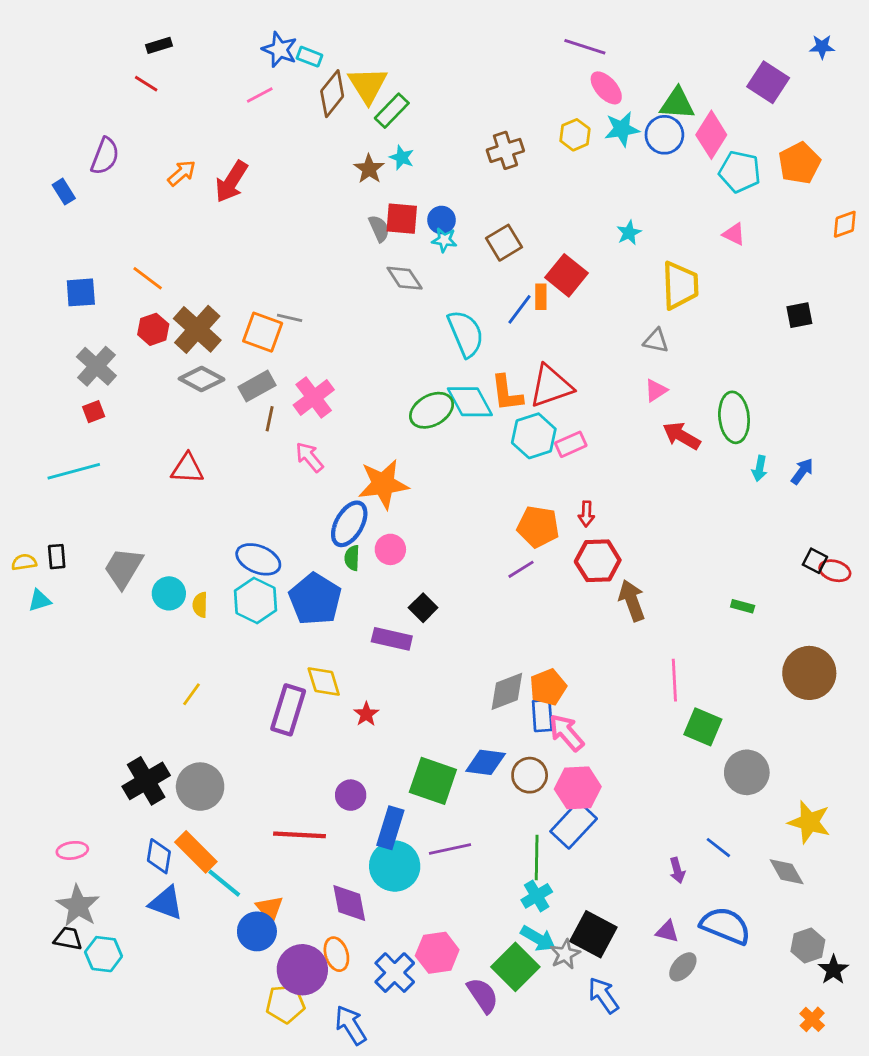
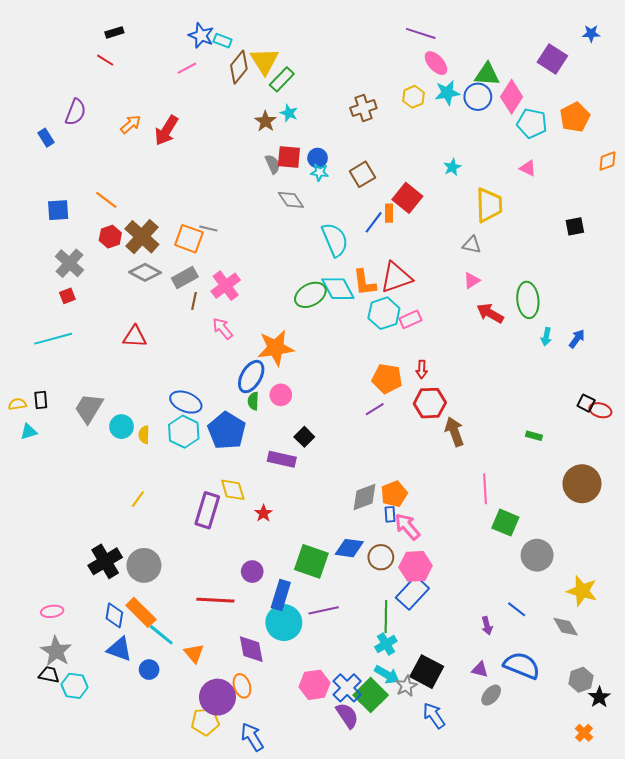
blue rectangle: (542, 716) -> (390, 514), size x0.7
blue circle: (257, 931) -> (149, 670), moved, size x0.7
blue cross: (395, 973) -> (347, 688), moved

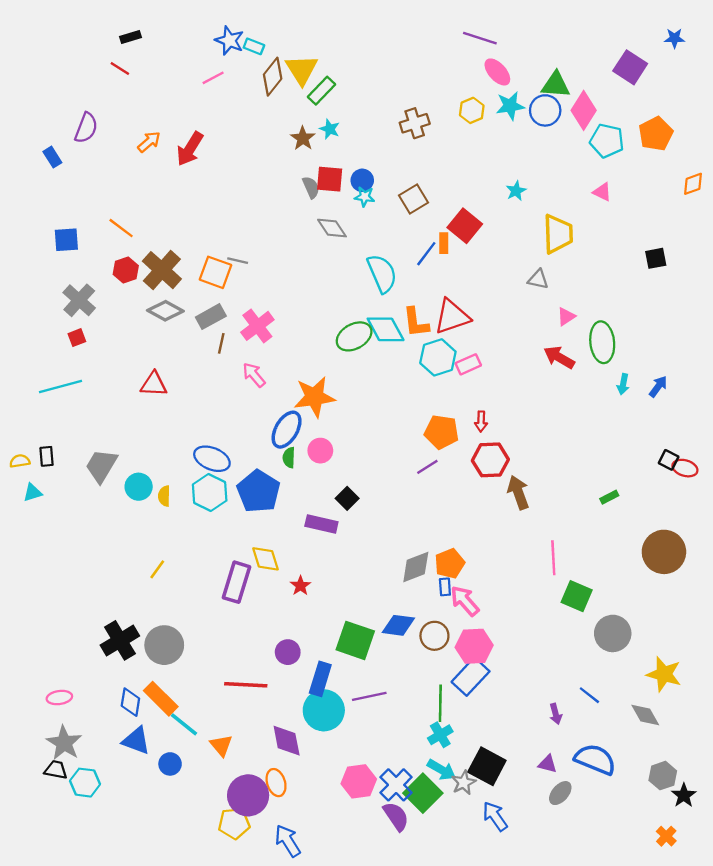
pink triangle: (472, 281) -> (566, 317), moved
green rectangle: (534, 436) -> (609, 497), turned -42

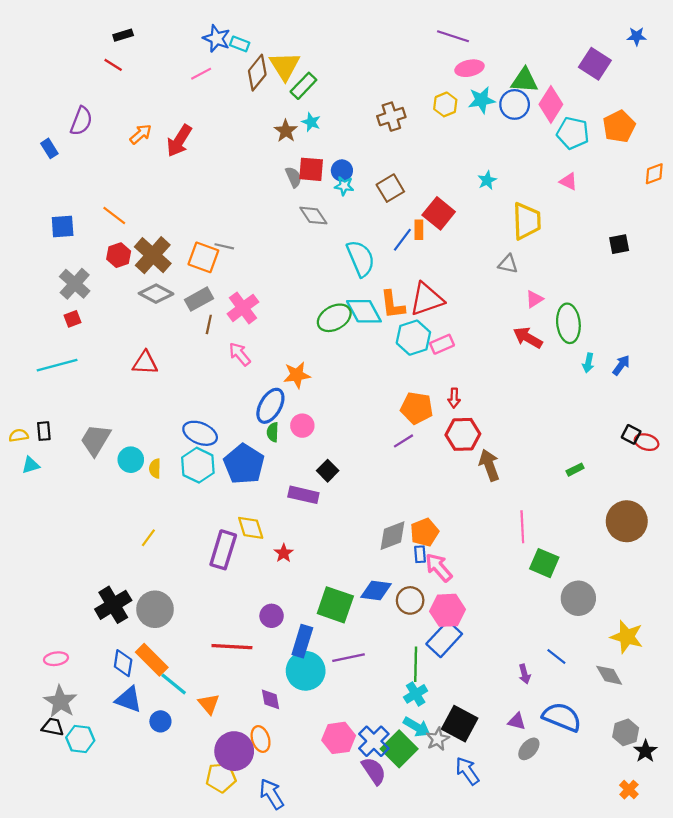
pink ellipse: (497, 72) -> (469, 68), turned -60
orange star: (314, 397) -> (297, 375), size x0.7
purple diamond: (287, 741) -> (270, 699), size x0.7

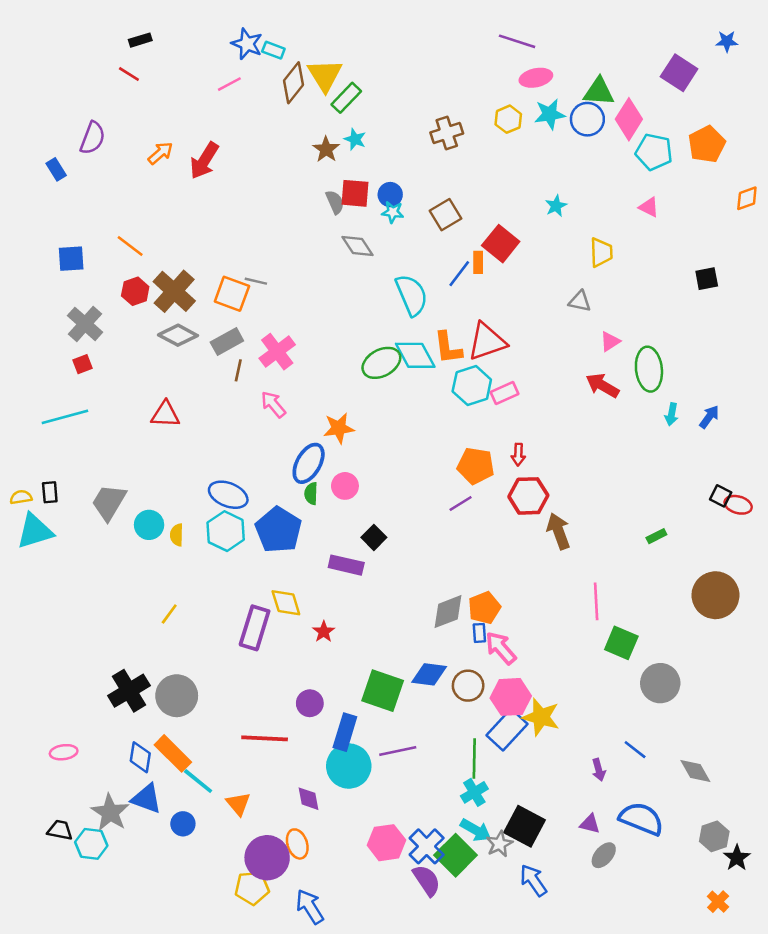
yellow trapezoid: (527, 221) -> (601, 252), size x0.7
cyan triangle: (31, 465) -> (35, 531), size x1.8
yellow star: (627, 637) -> (541, 717), moved
gray star: (60, 702) -> (110, 813), moved

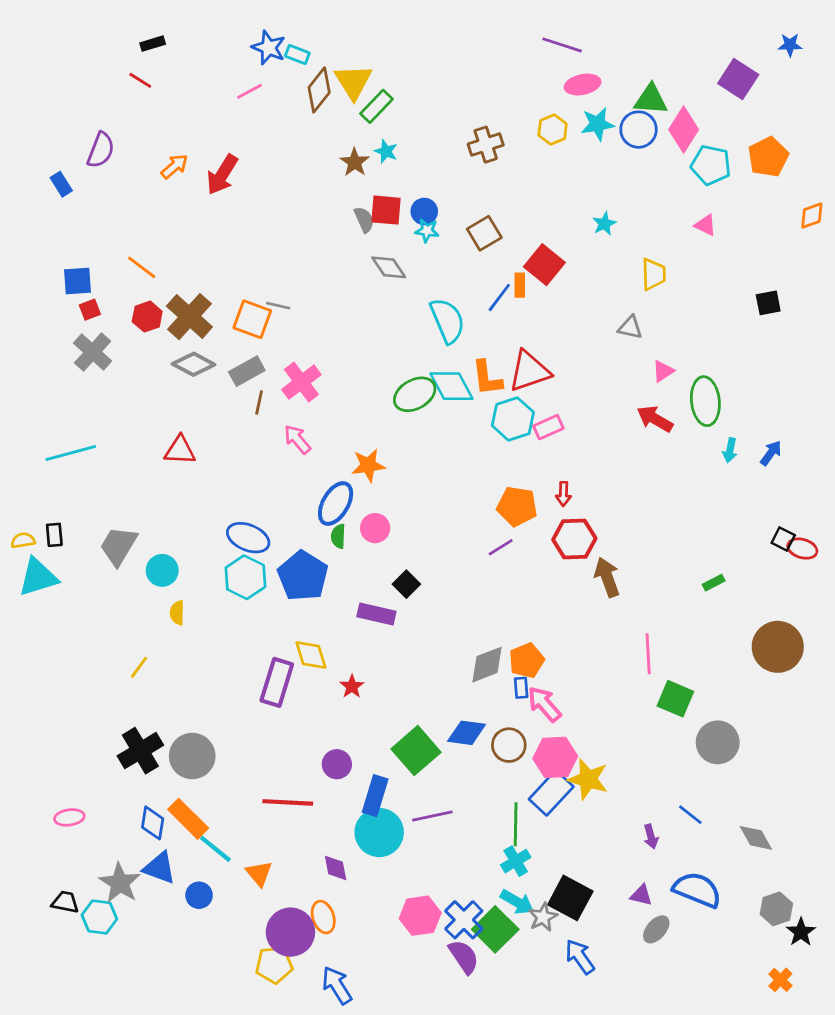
red square: (82, 364) -> (90, 310), moved
yellow semicircle: (177, 535) -> (177, 613), moved
yellow line: (169, 614) -> (139, 667), moved
green square: (383, 691) -> (416, 751), turned 30

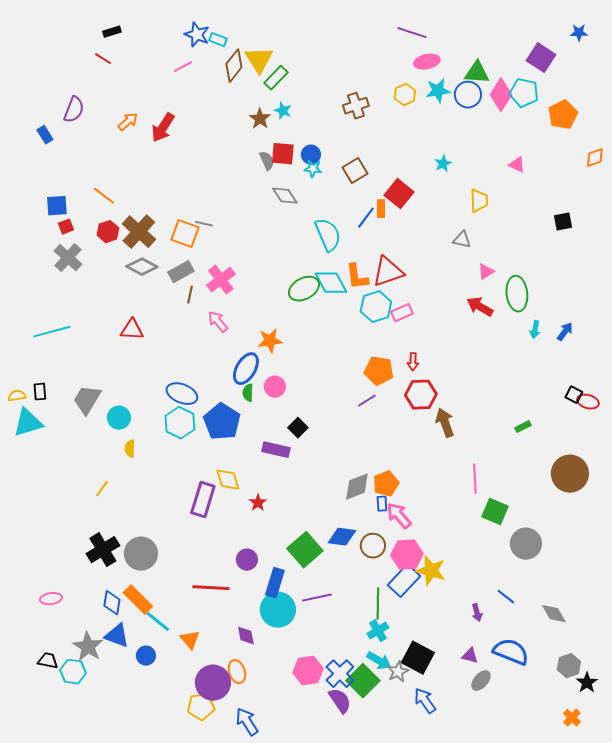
cyan pentagon: (711, 165) -> (524, 93), moved

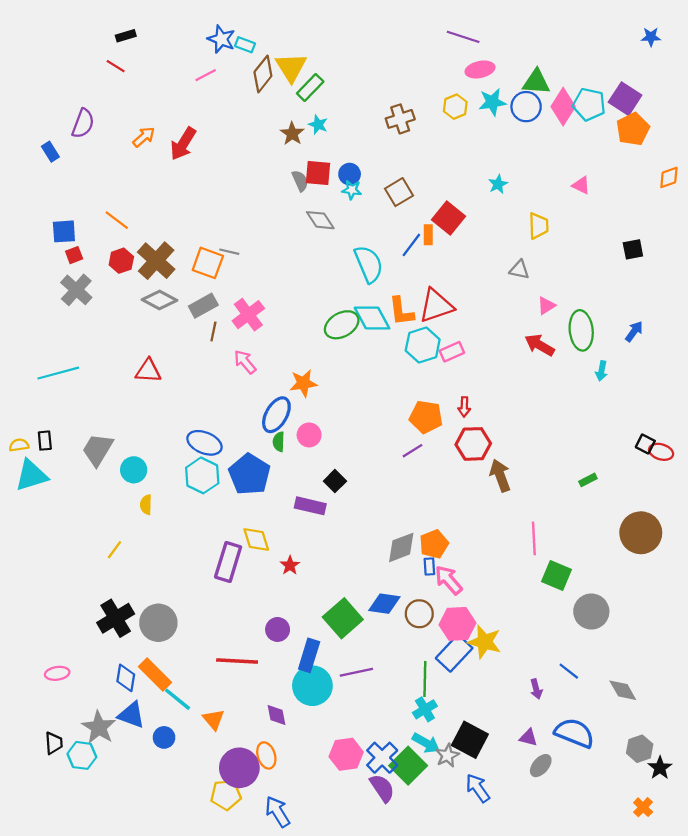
purple square: (541, 58) -> (625, 99), moved
blue arrow: (565, 332) -> (634, 332), moved
black trapezoid: (48, 661) -> (54, 743), turned 75

